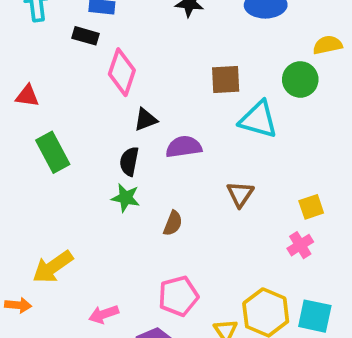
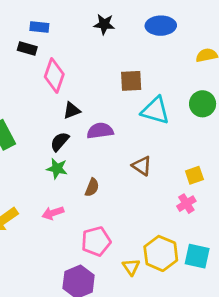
green circle: (300, 79) -> (203, 104), moved
black semicircle: (129, 161) -> (60, 142), turned 30
brown triangle: (240, 194) -> (142, 166), turned -30
pink arrow: (104, 314) -> (53, 213), moved

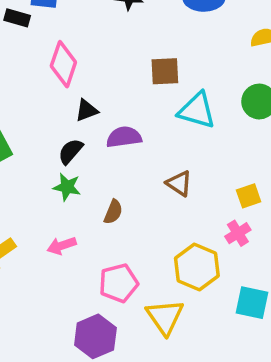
black rectangle: (27, 49) -> (17, 18), moved
yellow hexagon: (161, 253) -> (197, 267), moved
yellow triangle: (131, 267) -> (165, 317), size x1.6

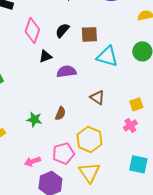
black semicircle: (71, 151) -> (62, 30), moved
green star: (67, 187) -> (34, 119), moved
pink arrow: (62, 246) -> (32, 161), moved
yellow hexagon: (197, 267) -> (89, 139), moved

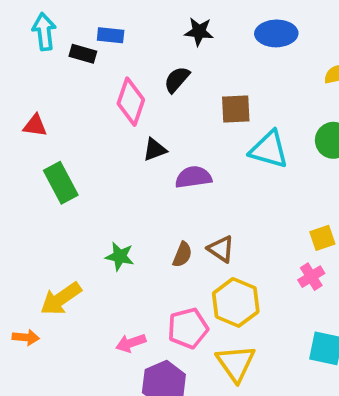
black semicircle: (62, 30) -> (177, 80), moved
brown triangle: (97, 97) -> (221, 249), moved
green star: (34, 119) -> (120, 256), moved

